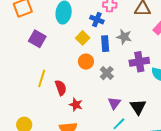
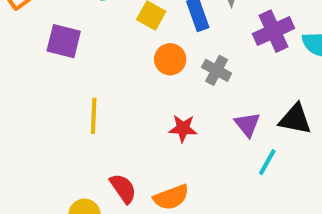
red semicircle: (61, 88) -> (123, 188), moved
red star: (76, 105) -> (183, 128), moved
black triangle: (138, 107) -> (295, 119), turned -30

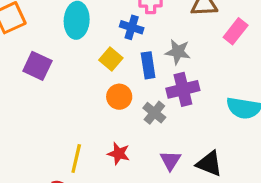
purple cross: (273, 31) -> (183, 89), moved
yellow line: (94, 116) -> (76, 158), moved

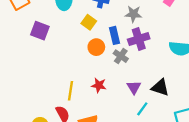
blue rectangle: (148, 65) -> (114, 35), moved

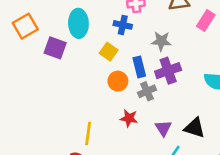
purple square: (40, 31) -> (55, 48), moved
gray cross: (121, 56) -> (147, 91), turned 32
red star: (99, 85) -> (129, 118), moved

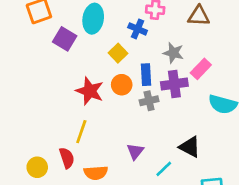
pink rectangle: (206, 21) -> (201, 69), moved
red star: (129, 118) -> (90, 91), moved, size x1.5
purple triangle: (163, 128) -> (135, 151), moved

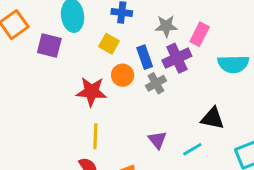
cyan line: (164, 169) -> (192, 149), turned 30

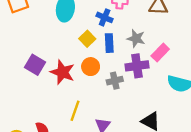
purple square: (49, 45) -> (35, 65), moved
blue rectangle: (145, 57) -> (109, 43), moved
yellow line: (95, 136) -> (75, 111), moved

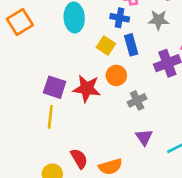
gray star: (136, 38) -> (158, 20), moved
gray cross: (115, 81) -> (137, 100), moved
yellow line: (75, 111) -> (50, 117), moved

